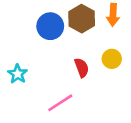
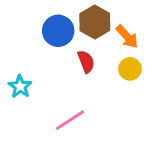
orange arrow: (113, 15) -> (127, 37), moved, turned -45
red semicircle: (82, 68) -> (86, 62), moved

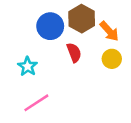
cyan star: (20, 86) -> (28, 66), moved
pink line: (70, 120) -> (36, 103), moved

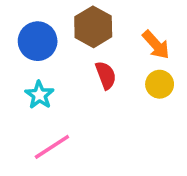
brown hexagon: (82, 19) -> (93, 27), moved
blue circle: (50, 26) -> (38, 41), moved

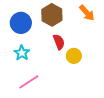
orange arrow: (156, 45) -> (87, 13), moved
yellow circle: (160, 84) -> (74, 56), moved

